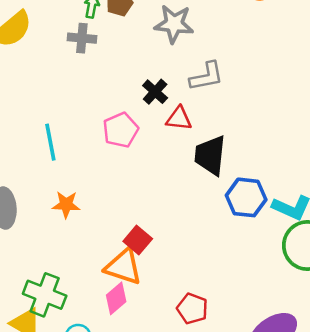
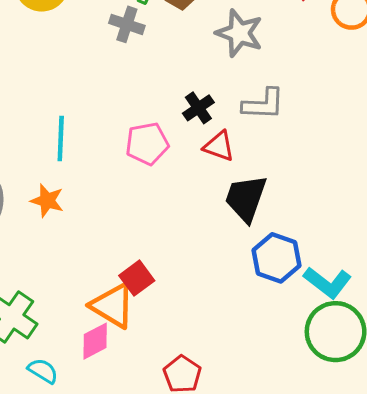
orange star: (66, 205) -> (47, 201), moved

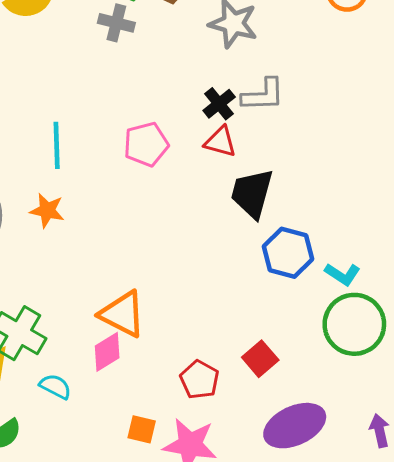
black cross: (198, 108) -> (219, 104), moved
red square: (137, 278) -> (260, 359), moved
cyan L-shape: (328, 282) -> (342, 274), size x0.7

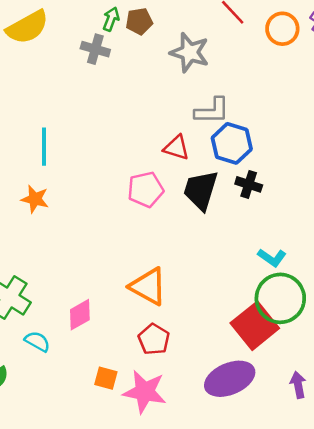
black cross: (219, 104) -> (249, 184), moved, turned -35
pink pentagon: (146, 144) -> (146, 189), moved
blue hexagon: (288, 253) -> (232, 143), moved
orange triangle: (122, 314) -> (148, 286), moved
red square: (260, 359) -> (255, 326), moved, size x1.6

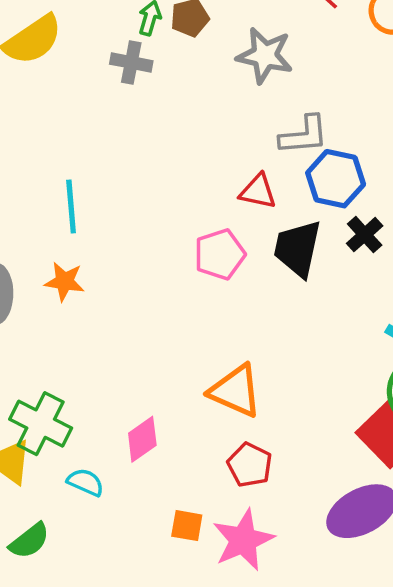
black cross: (249, 184) -> (365, 235), turned 35
pink star: (145, 392) -> (243, 540), turned -30

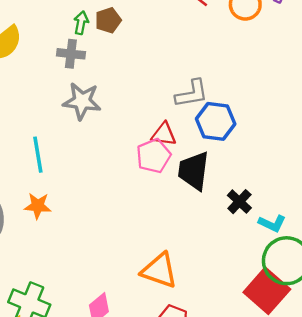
gray star: (265, 55) -> (82, 101), moved
black cross: (365, 235) -> (239, 202), moved
pink pentagon: (220, 254) -> (154, 156), moved

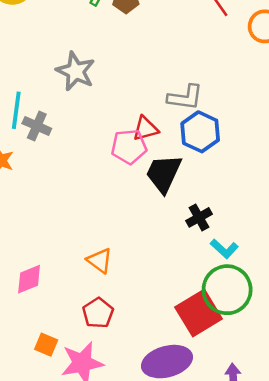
gray cross: (71, 54) -> (37, 126), moved
red triangle: (164, 134) -> (145, 129), turned -40
orange triangle: (159, 271) -> (100, 261), size x0.7

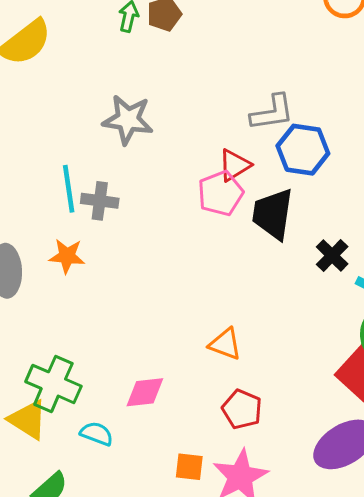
pink diamond: (29, 279) -> (145, 392), turned 32

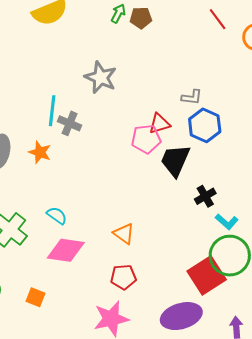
gray L-shape: (272, 113) -> (192, 97), size x0.7
pink diamond: (145, 392) -> (66, 250), size x1.4
red pentagon: (242, 409) -> (123, 277), turned 30
cyan semicircle: (97, 434) -> (57, 216), moved
orange square: (189, 467) -> (35, 297), moved

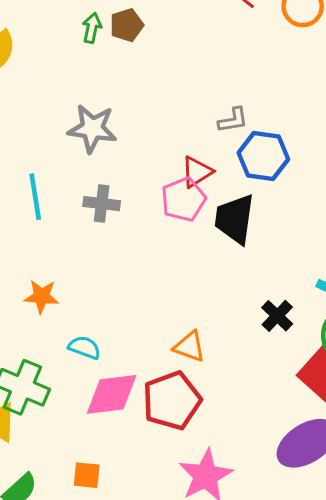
gray cross: (70, 123) -> (102, 204), moved
orange star: (40, 152) -> (42, 296), moved
black cross: (205, 196) -> (277, 316), moved
red pentagon: (123, 277) -> (172, 401), moved, size x1.5

